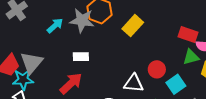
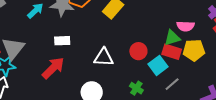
red rectangle: (188, 34) -> (172, 52), moved
white triangle: (134, 83) -> (104, 57), moved

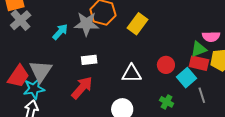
gray line: (172, 84) -> (202, 95), turned -63

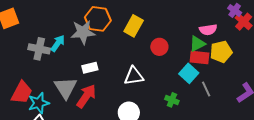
gray cross: (21, 20) -> (39, 49), moved, turned -30
red circle: (166, 65) -> (159, 47), moved
gray triangle: (41, 71) -> (66, 88), moved

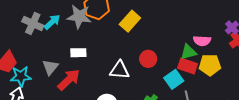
red circle: (159, 47) -> (148, 59), moved
gray triangle: (66, 88) -> (50, 67), size x0.7

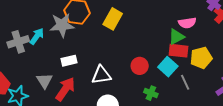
gray cross: (33, 23) -> (18, 42), turned -30
red circle: (148, 59) -> (140, 66), moved
yellow pentagon: (210, 65) -> (201, 58), moved
white triangle: (119, 70) -> (101, 75), moved

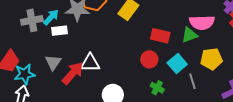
pink semicircle: (187, 23) -> (202, 23), size x1.4
red rectangle: (178, 51) -> (160, 36), moved
white rectangle: (69, 61) -> (59, 31), moved
white triangle: (101, 75) -> (90, 63), moved

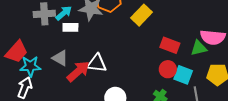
red circle: (149, 59) -> (168, 69), moved
gray triangle: (53, 62) -> (60, 58), turned -42
cyan square: (177, 64) -> (183, 75), turned -36

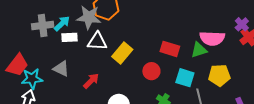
yellow rectangle: (141, 15) -> (122, 53), moved
white triangle: (97, 63) -> (97, 41), moved
red circle: (168, 69) -> (151, 71), moved
red arrow: (78, 71) -> (91, 81), moved, size x0.7

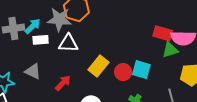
red rectangle: (170, 49) -> (163, 33), moved
yellow rectangle: (122, 53) -> (99, 66), moved
cyan square: (185, 78) -> (141, 70), moved

